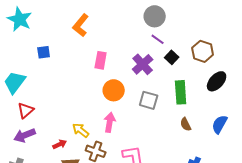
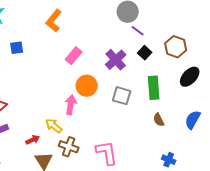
purple line: (158, 39) -> (138, 31), moved
pink rectangle: (101, 60) -> (74, 56), turned 30
pink arrow: (110, 122) -> (71, 105), moved

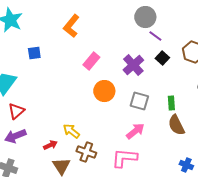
green rectangle: (154, 88) -> (171, 103), moved, size x0.6
pink arrow: (71, 105) -> (135, 131), moved, turned 42
brown semicircle: (159, 120) -> (176, 125), size x1.5
pink L-shape: (107, 153) -> (124, 158), turned -76

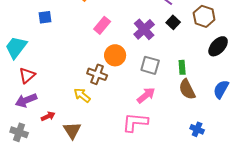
red arrow: (50, 145) -> (48, 116), moved
brown cross: (86, 152) -> (97, 74), moved

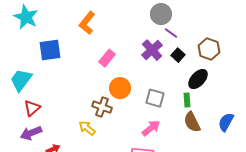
blue square: (45, 17) -> (50, 50), size x1.6
purple cross: (144, 29) -> (152, 50), moved
black ellipse: (218, 46) -> (198, 79), moved

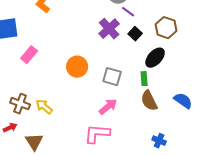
pink rectangle: (107, 58) -> (29, 55), moved
brown cross: (102, 107) -> (20, 104), moved
blue semicircle: (226, 122) -> (183, 101), turned 96

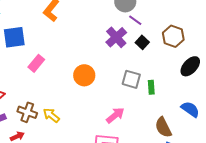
black ellipse: (155, 58) -> (190, 66), moved
gray square: (112, 77) -> (131, 79), moved
brown semicircle: (149, 101) -> (163, 127), moved

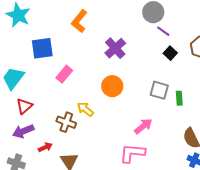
purple cross: (116, 37) -> (115, 48), moved
brown cross: (27, 112) -> (66, 122), moved
yellow arrow: (51, 115) -> (85, 109), moved

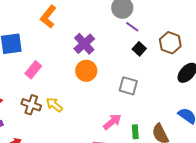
orange circle: (112, 86) -> (86, 71), moved
green rectangle: (179, 98) -> (135, 132), moved
brown cross: (66, 122) -> (31, 105), moved

